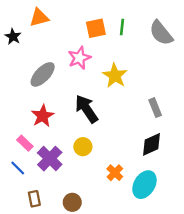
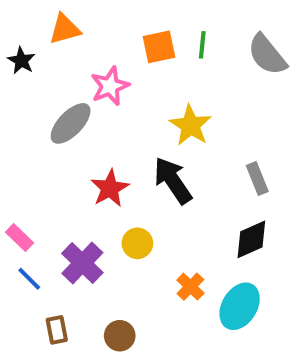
pink star: (79, 58) -> (110, 86), moved
black arrow: (86, 109) -> (173, 180), moved
red star: (43, 116) -> (110, 188), moved
pink rectangle: (25, 143) -> (19, 237), moved

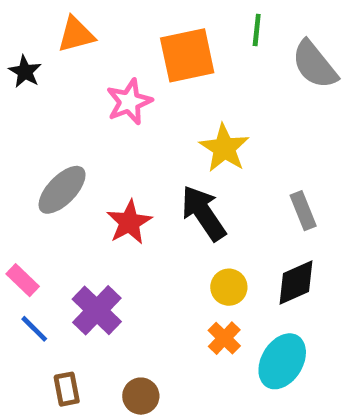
green line: (202, 45) -> (257, 30), moved
orange square: (159, 47) -> (187, 55), size x1.4
gray ellipse: (71, 123) -> (62, 190), moved
yellow circle: (137, 243) -> (229, 287), moved

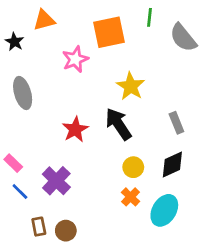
gray ellipse: (62, 190) -> (23, 93), moved, turned -60
brown circle: (141, 396) -> (66, 231), moved

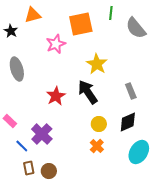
blue line: (20, 191) -> (22, 146), moved
cyan ellipse: (164, 210) -> (139, 152), moved

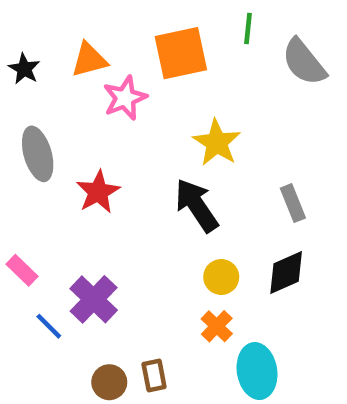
orange triangle: (33, 15) -> (89, 60), moved
red star: (56, 96) -> (98, 192), moved
cyan ellipse: (139, 152) -> (257, 371), moved, turned -40
brown rectangle: (29, 168) -> (154, 375), moved

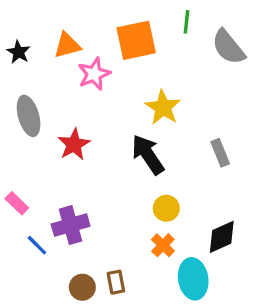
black diamond: (286, 273) -> (222, 237), moved
purple cross: (94, 299) -> (71, 225), turned 30

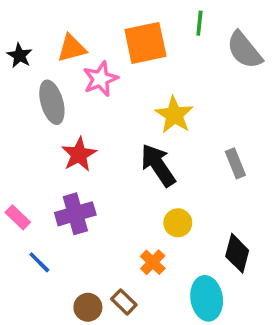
gray ellipse: (29, 116) -> (52, 102), moved
purple cross: (71, 225) -> (75, 214), moved
black diamond: (222, 237) -> (237, 253), turned -51
orange cross: (163, 245) -> (153, 262), moved
brown rectangle: (116, 282) -> (124, 302), turned -35

